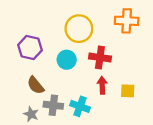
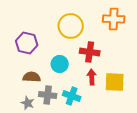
cyan circle: (67, 60) -> (60, 64), moved
brown semicircle: (36, 85) -> (32, 77), turned 132
yellow square: (128, 91) -> (115, 82), size x1.5

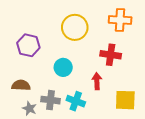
red cross: (90, 52) -> (111, 55), moved
brown semicircle: (32, 77) -> (21, 85), moved
yellow square: (115, 82) -> (125, 100), moved

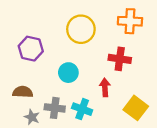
yellow square: (125, 100) -> (136, 108), turned 35

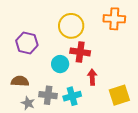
red cross: (120, 59) -> (80, 52), moved
yellow square: (136, 108) -> (119, 95), turned 35
cyan cross: (82, 109) -> (72, 96), turned -36

